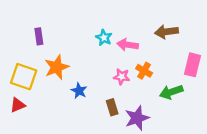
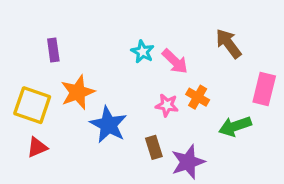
brown arrow: (166, 32) -> (228, 44), turned 60
pink arrow: (128, 45) -> (175, 61), turned -144
blue star: (79, 91) -> (108, 125), size x1.6
red triangle: (18, 105) -> (37, 147), moved

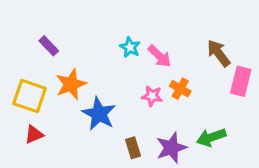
brown arrow: (228, 44) -> (219, 53), moved
purple rectangle: (53, 50) -> (49, 46), turned -36
green arrow: (235, 126) -> (211, 137), moved
brown rectangle: (154, 147) -> (133, 148), moved

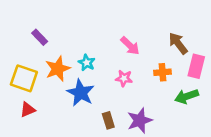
cyan star: (130, 47) -> (87, 63), moved
orange cross: (180, 89) -> (162, 72), moved, turned -35
green arrow: (211, 137) -> (187, 96), moved

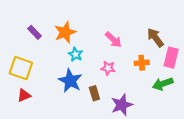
orange star: (58, 69) -> (65, 32), moved
brown rectangle: (108, 120) -> (94, 93), moved

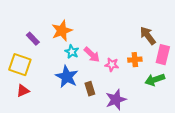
purple rectangle: (35, 32) -> (33, 39), moved
pink arrow: (113, 40) -> (92, 55), moved
pink star: (108, 68) -> (112, 65), moved

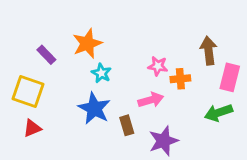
brown arrow: (148, 36) -> (209, 51), turned 30
pink arrow: (92, 55) -> (151, 100), moved, turned -60
orange cross: (135, 60) -> (180, 79), moved
pink star: (112, 65) -> (158, 66), moved

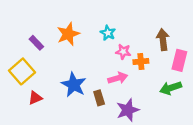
cyan star: (101, 73) -> (108, 33), moved
yellow square: (28, 91) -> (22, 71), turned 30
red triangle: (32, 128) -> (35, 98), moved

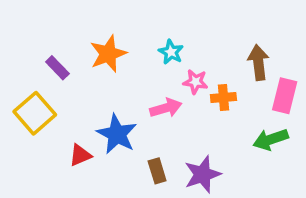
pink arrow: (118, 78) -> (166, 108), moved
red triangle: (35, 98) -> (80, 155), moved
brown rectangle: (99, 98) -> (157, 171), moved

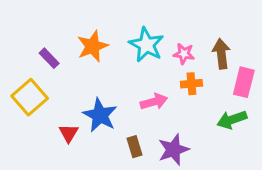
cyan star: (171, 52) -> (146, 45), size x1.6
pink star: (195, 82) -> (184, 54), moved
pink arrow: (166, 108) -> (154, 102), moved
red triangle: (80, 155) -> (69, 133), turned -36

